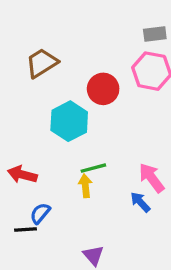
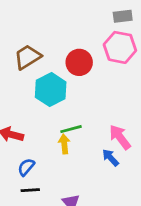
brown trapezoid: (42, 63) -> (27, 57), moved
black line: (26, 229) -> (30, 190), moved

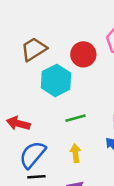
yellow arrow: (64, 144) -> (75, 153), moved
blue semicircle: (26, 167) -> (33, 155), size x1.6

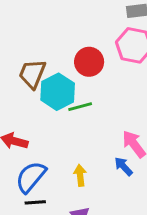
brown trapezoid: (34, 49) -> (32, 74), moved, turned -36
green line: (75, 118) -> (80, 107), moved

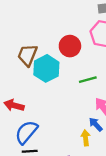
green line: (80, 107) -> (88, 80), moved
yellow arrow: (80, 175) -> (86, 138), moved

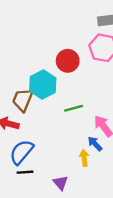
brown trapezoid: (27, 55) -> (23, 100), moved
green line: (88, 80) -> (74, 108), moved

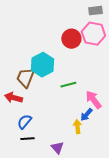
red circle: (68, 61) -> (71, 39), moved
blue arrow: (95, 144) -> (86, 115), turned -96
blue semicircle: (21, 152) -> (24, 122), size x0.7

